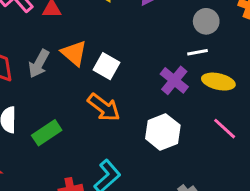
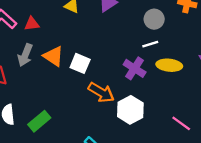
gray arrow: (39, 64) -> (25, 55), moved
orange arrow: (104, 107) -> (101, 92), moved
pink line: (225, 129) -> (181, 123), moved

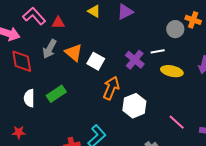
gray circle: (154, 19) -> (175, 29), moved
purple cross: (135, 68) -> (135, 60), moved
orange arrow: (101, 92) -> (111, 88), turned -105
green rectangle: (39, 121) -> (56, 94), moved

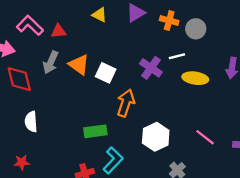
orange cross: (193, 20) -> (169, 21), moved
green rectangle: (56, 94) -> (95, 131), moved, turned 30
white hexagon: (134, 106) -> (156, 137), moved

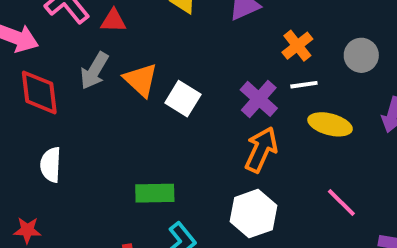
orange cross: (169, 21) -> (297, 46), moved, turned 30
gray circle: (196, 29) -> (361, 55), moved
orange arrow: (126, 103) -> (261, 150), moved
pink line: (205, 137) -> (341, 203), moved

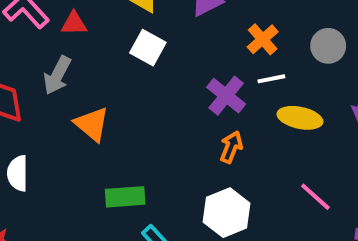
orange triangle: (141, 80) -> (92, 124), moved
white square: (183, 99) -> (148, 48), moved
orange arrow: (261, 150) -> (231, 147), size x0.7

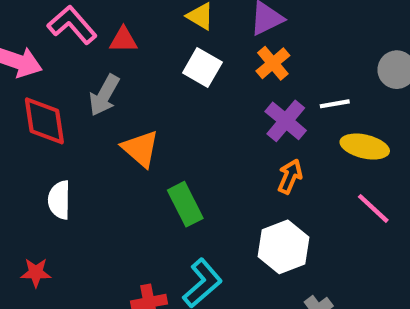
orange cross: (263, 39) -> (273, 63), moved
green rectangle: (125, 197) -> (185, 204), moved, turned 66
pink line: (315, 197) -> (373, 208), moved

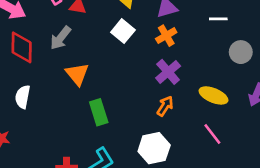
white line: (335, 104) -> (218, 19), moved

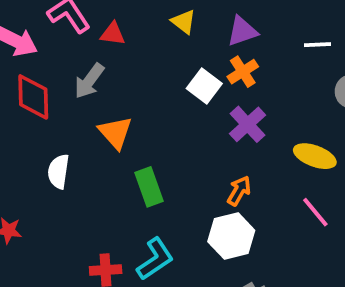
white square: (123, 31) -> (204, 86), moved
white semicircle: (23, 97) -> (58, 171), moved
orange arrow: (165, 106) -> (239, 191), moved

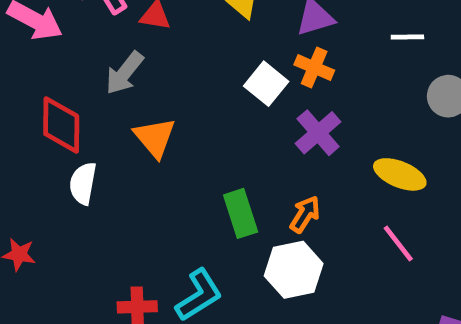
orange cross: (243, 72) -> (314, 68), turned -36
red diamond: (33, 97) -> (61, 125), moved
green rectangle: (149, 187) -> (241, 213), moved

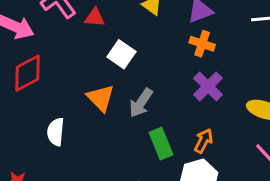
gray arrow: (125, 73) -> (141, 103), moved
white square: (266, 84) -> (121, 54), moved
red diamond: (61, 125) -> (28, 73), moved, turned 66

